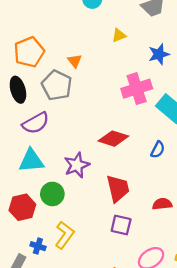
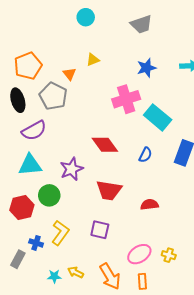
yellow triangle: (119, 35) -> (93, 60), moved
red diamond: (113, 139) -> (105, 145), turned 36
red trapezoid: (118, 188) -> (109, 190), turned 112
purple square: (121, 225) -> (100, 230), moved

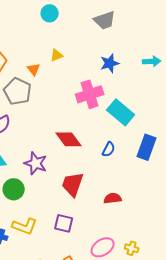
purple star: (72, 169) -> (36, 163), turned -30
red trapezoid: (109, 190) -> (73, 184), turned 100
yellow L-shape: (60, 233) -> (25, 226), turned 75

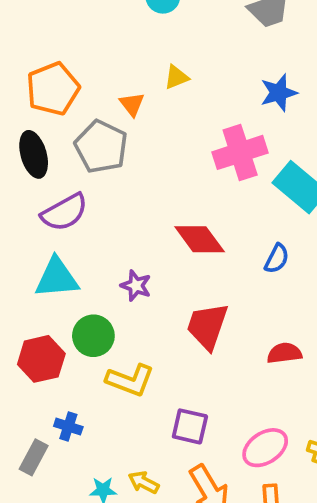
purple star: (36, 163) -> (136, 286), size x0.7
purple square: (64, 223) -> (190, 426), moved
yellow L-shape: (25, 226) -> (130, 380), moved

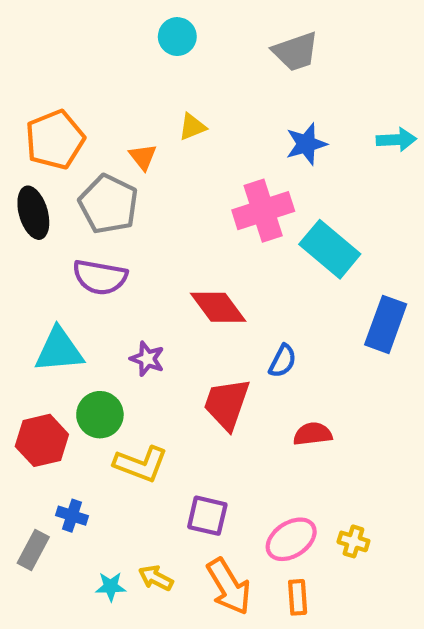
purple semicircle: (64, 212) -> (100, 277), moved, turned 39
blue semicircle: (277, 259) -> (283, 361), moved

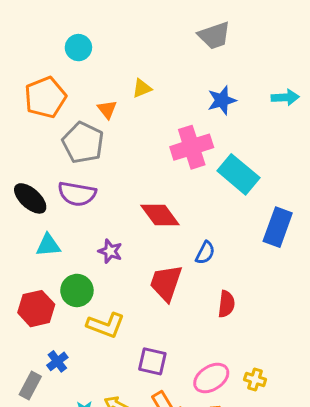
cyan circle: (177, 37) -> (78, 48), moved
black ellipse: (33, 213) -> (30, 198), moved, turned -32
cyan triangle: (59, 350) -> (48, 245), size x0.7
red semicircle: (313, 434) -> (226, 304), turned 104
blue cross: (72, 516) -> (57, 361), turned 35

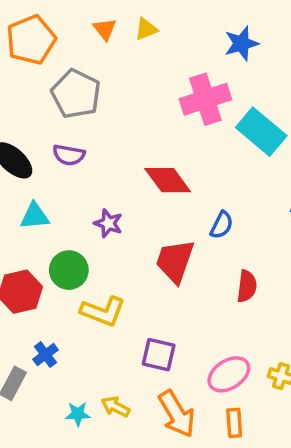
orange triangle: (107, 109) -> (105, 29), moved
purple semicircle: (77, 194) -> (69, 155), size x0.7

